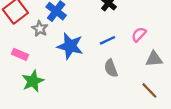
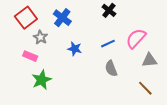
gray star: (40, 29) -> (40, 37), moved
pink semicircle: (139, 34) -> (136, 38), size x1.5
blue star: (70, 46) -> (75, 49), size x0.6

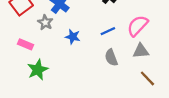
gray star: (40, 37) -> (45, 22), moved
gray triangle: (149, 60) -> (141, 51), moved

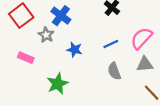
green star: (38, 70) -> (57, 84), moved

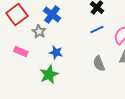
blue line: (111, 44) -> (97, 30), moved
blue star: (74, 50) -> (56, 53), moved

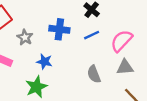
blue cross: (52, 15) -> (59, 29), moved, turned -30

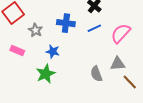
gray triangle: (125, 67) -> (118, 64), moved
gray semicircle: (94, 74) -> (96, 74), moved

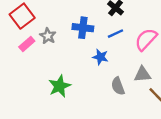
pink rectangle: (17, 51) -> (27, 44), moved, turned -64
blue star: (53, 52) -> (100, 57), moved

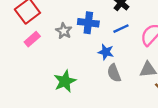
gray star: (48, 36) -> (64, 31), moved
gray semicircle: (118, 86) -> (114, 73), moved

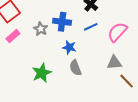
blue star: (106, 52) -> (69, 47), moved
gray semicircle: (114, 73) -> (75, 68), moved

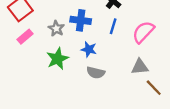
blue line: (91, 27) -> (113, 26), turned -48
gray semicircle: (75, 68) -> (96, 73), turned -56
green star: (42, 73) -> (57, 59), moved

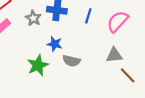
blue star: (89, 49) -> (55, 44), moved
green star: (57, 59) -> (38, 65), moved

